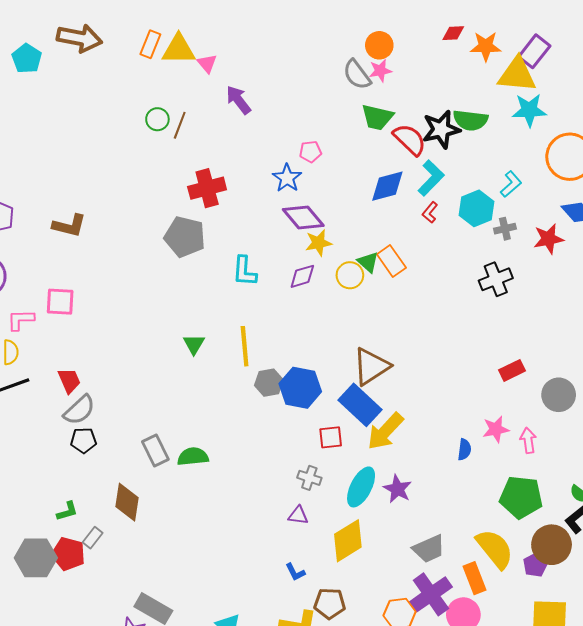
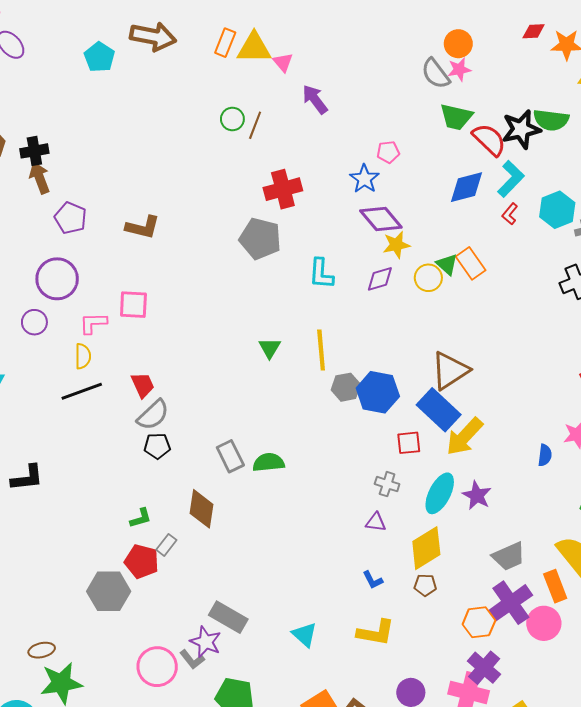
gray hexagon: (36, 558) -> (109, 591), moved
brown pentagon: (330, 603) -> (425, 585), moved, size x0.7

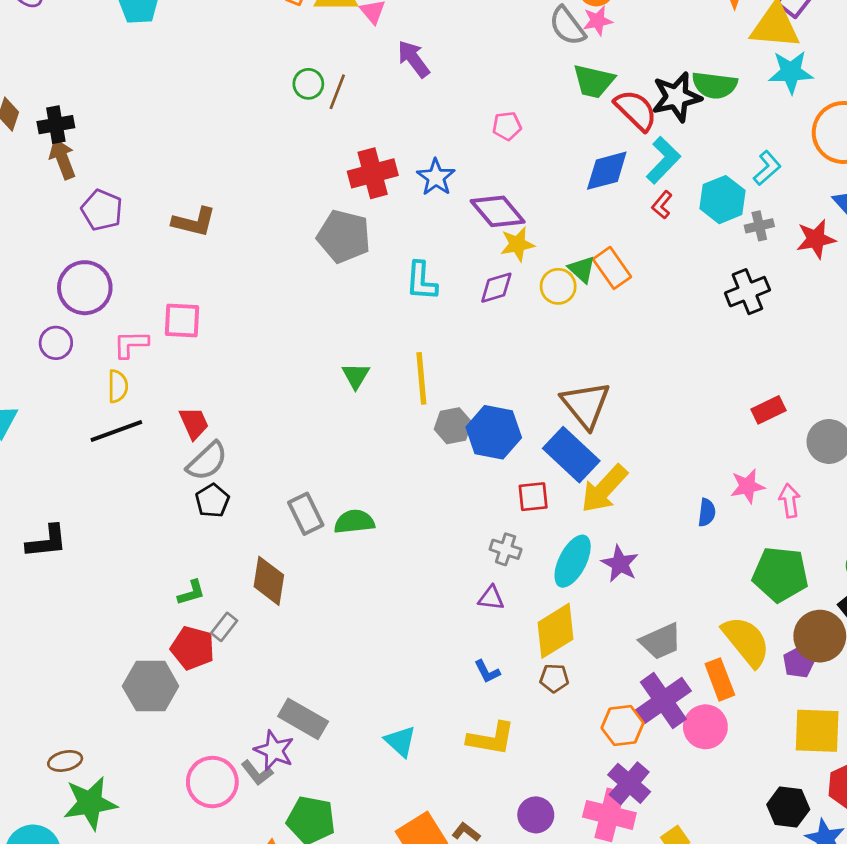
blue star: (364, 179) -> (436, 177), moved
brown triangle: (450, 371) -> (586, 405), turned -36
black pentagon: (157, 446) -> (212, 501), turned -30

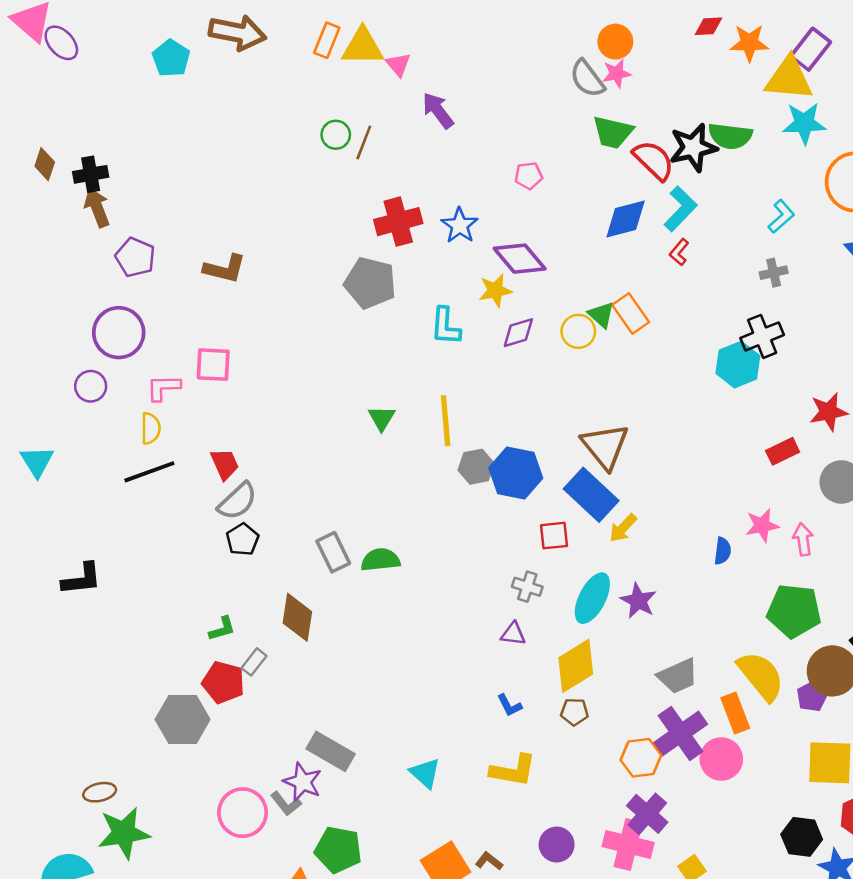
cyan hexagon: (722, 200) -> (738, 365), moved
red star: (816, 239) -> (829, 412), moved
yellow star: (517, 244) -> (495, 290), moved
yellow arrow: (604, 489) -> (623, 528), size x0.6

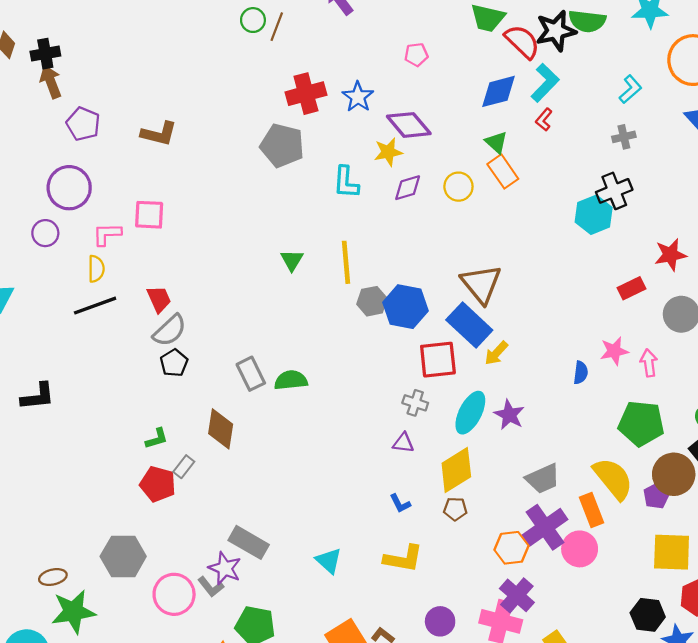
green triangle: (601, 315) -> (496, 142), moved
red square: (554, 536) -> (438, 360), size x1.5
gray hexagon: (183, 719) -> (123, 556), moved

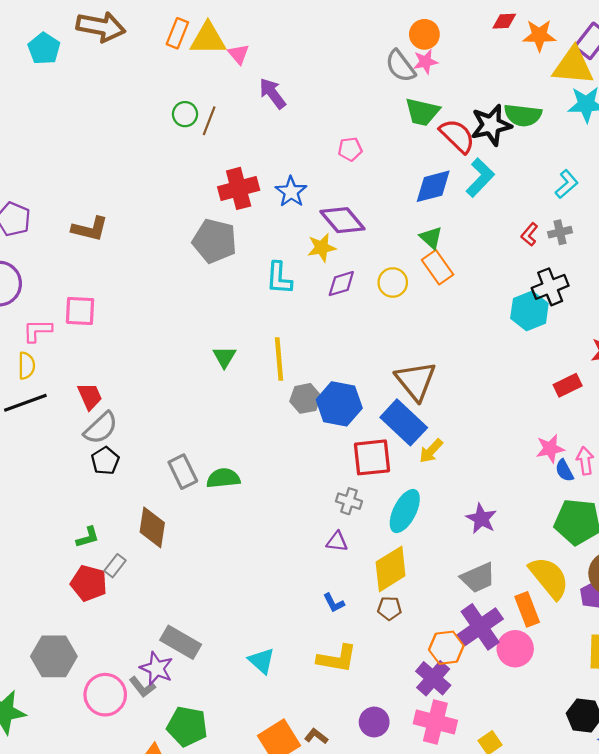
red L-shape: (544, 120) -> (529, 234), moved
blue semicircle: (581, 373) -> (564, 471), moved, turned 145
purple star: (509, 415) -> (481, 519), moved
purple cross: (517, 595) -> (433, 678), moved

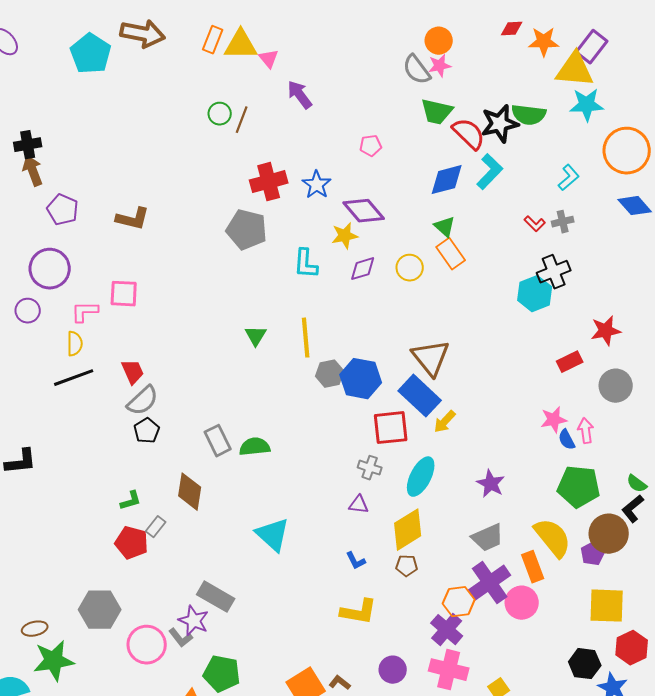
cyan pentagon: (44, 49) -> (91, 54), size x1.4
red L-shape: (529, 234) -> (535, 224), turned -85
cyan triangle: (262, 661) -> (273, 535), moved, size x1.4

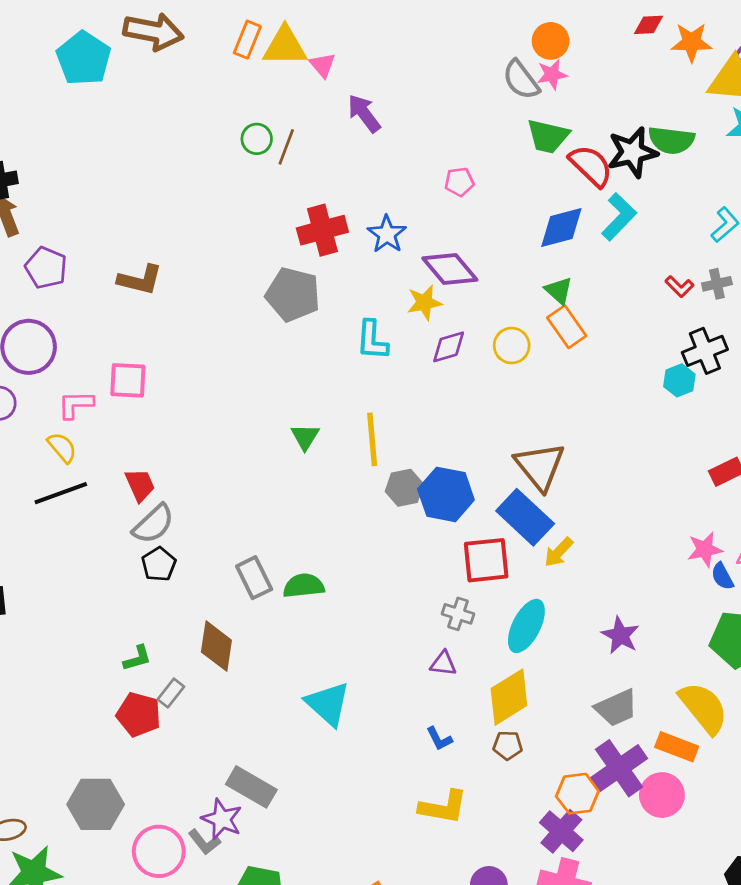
cyan hexagon: (535, 294) -> (679, 380), size x0.7
yellow semicircle: (75, 344) -> (62, 447), turned -40
orange rectangle: (533, 567) -> (677, 747), turned -48

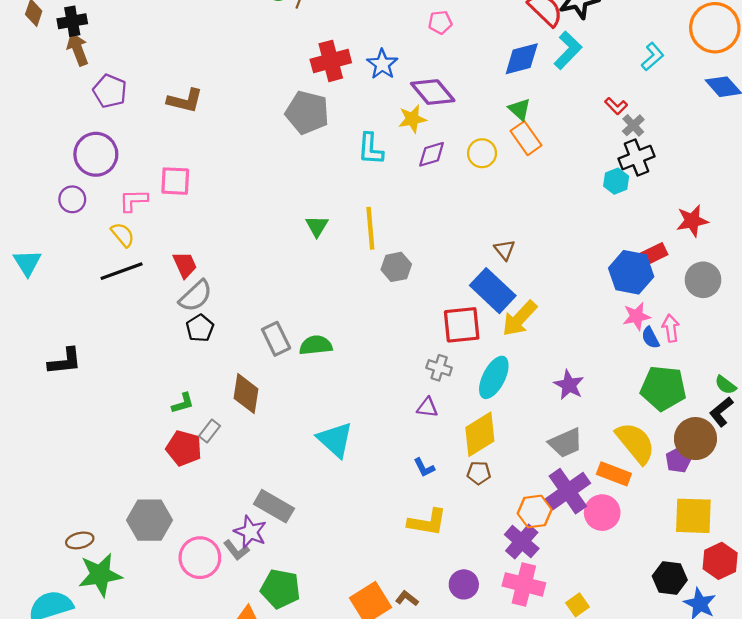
gray cross: (717, 284) -> (633, 125), moved, turned -30
brown triangle: (540, 466) -> (505, 250), size x0.5
blue hexagon: (446, 494) -> (631, 272), moved
yellow arrow: (559, 552) -> (520, 318), size x1.5

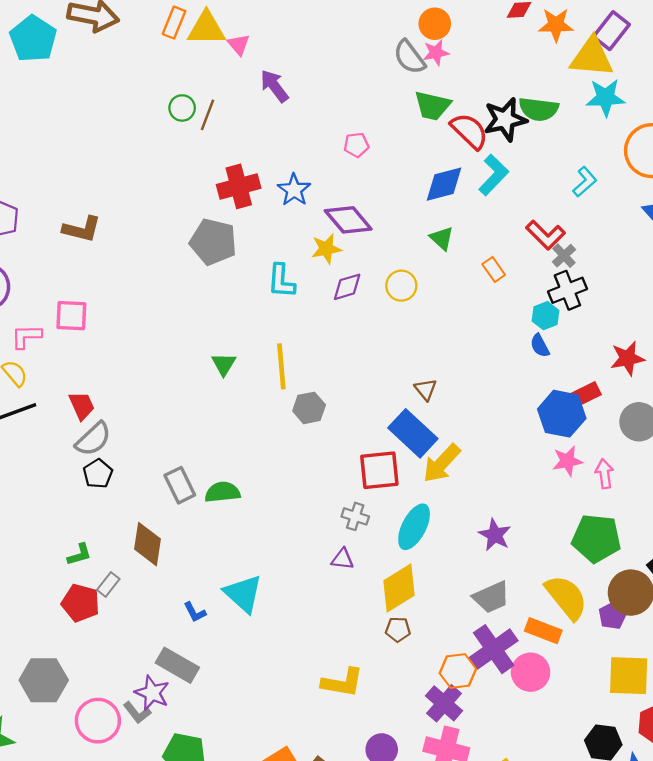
red L-shape: (616, 106) -> (546, 235), size x1.6
orange rectangle: (526, 138) -> (494, 269), moved, size x0.7
blue semicircle: (650, 338) -> (540, 346), moved
blue L-shape: (424, 468) -> (195, 612), moved

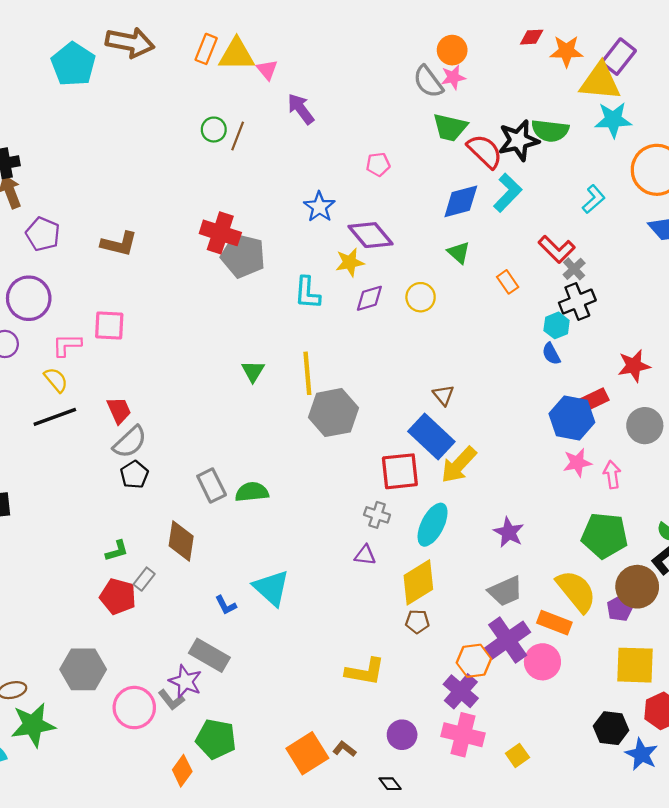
red cross: (239, 186) -> (220, 233), moved, turned 33
gray hexagon: (309, 408) -> (333, 413), size x1.6

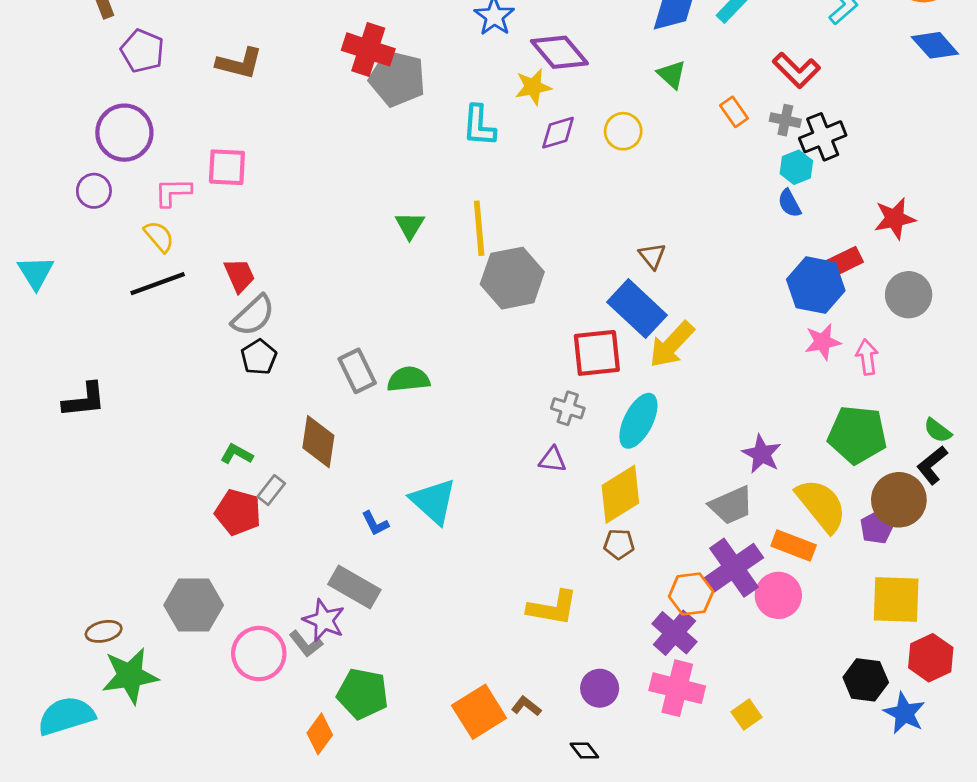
gray cross: (574, 269) -> (785, 120), moved, turned -35
purple star: (509, 532) -> (762, 454), moved
green L-shape: (117, 551) -> (237, 454), turned -135

